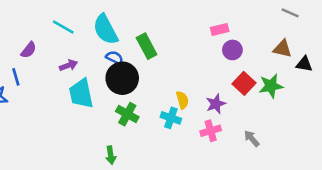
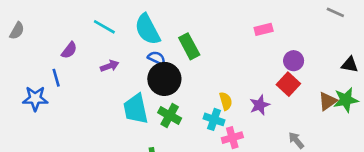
brown triangle: (282, 49) -> (328, 101), moved, turned -48
purple circle: (232, 50) -> (294, 61), moved
green star: (271, 86) -> (346, 100), moved
cyan trapezoid: (81, 94) -> (136, 109), moved
pink cross: (211, 131) -> (232, 138), moved

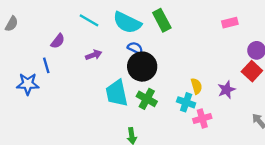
cyan semicircle: (147, 29) -> (127, 23), turned -36
green rectangle: (189, 46) -> (162, 20), moved

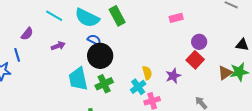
green cross: (147, 99) -> (104, 84), turned 36
cyan cross: (186, 102) -> (138, 87), turned 35

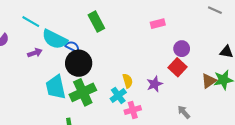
cyan semicircle: (87, 18) -> (55, 39), moved
green cross: (104, 84) -> (83, 92), size x1.4

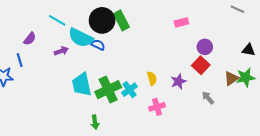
black circle: (79, 63) -> (102, 20), moved
cyan cross: (118, 95) -> (130, 90), moved
gray arrow: (184, 112) -> (208, 98), moved

